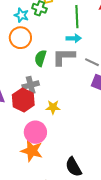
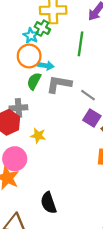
cyan star: (21, 15) -> (31, 36), moved
orange circle: (20, 38) -> (29, 56), moved
cyan arrow: (74, 38) -> (46, 66), moved

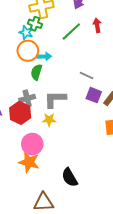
green line: (80, 44) -> (71, 31), turned 50
gray L-shape: (59, 84) -> (55, 99), moved

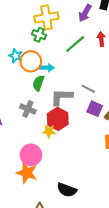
cyan star: (26, 32) -> (16, 56), moved
gray cross: (27, 98) -> (28, 109), turned 35
gray L-shape: (55, 99) -> (61, 97), moved
red hexagon: (20, 113) -> (58, 119), moved
black semicircle: (70, 177) -> (67, 190), turned -42

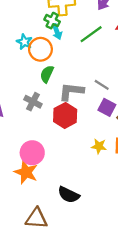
cyan arrow: (47, 68) -> (57, 32), moved, turned 64
yellow star: (49, 131) -> (99, 146), moved

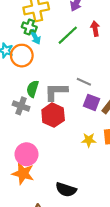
green semicircle: (47, 74) -> (33, 89), moved

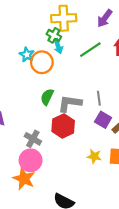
gray line: (84, 82) -> (99, 98), turned 48
gray cross: (21, 106) -> (33, 139), moved

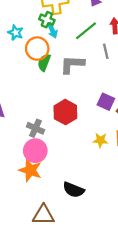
cyan star: (27, 55) -> (16, 33), moved
green semicircle: (47, 97) -> (44, 62), moved
gray line: (99, 98) -> (106, 51), moved
gray L-shape: (70, 103) -> (72, 64), moved

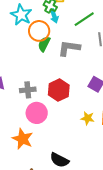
cyan star: (16, 33) -> (21, 15), size x1.5
gray cross: (35, 128) -> (28, 90), moved, turned -35
pink circle: (35, 151) -> (37, 113), moved

